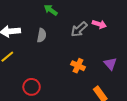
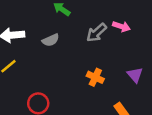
gray semicircle: (42, 35) -> (51, 40), turned 56

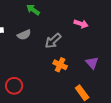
gray arrow: (97, 33) -> (53, 41), moved

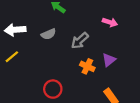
purple triangle: (92, 63) -> (109, 60), moved, turned 32
red circle: (14, 86) -> (53, 89), moved

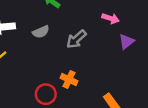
purple triangle: (109, 60) -> (126, 42), moved
orange cross: (87, 66) -> (69, 79), moved

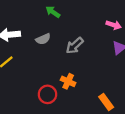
pink arrow: (111, 18) -> (114, 25), moved

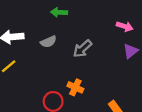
green arrow: (53, 12) -> (59, 12), turned -32

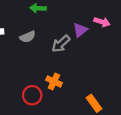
purple triangle: (131, 51) -> (80, 30), moved

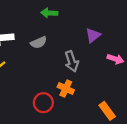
pink arrow: (102, 22) -> (115, 59), moved
gray arrow: (61, 44) -> (72, 61), moved, turned -66

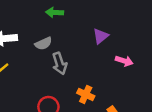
gray arrow: (72, 61) -> (60, 63), moved
orange cross: (66, 89) -> (86, 94), moved

